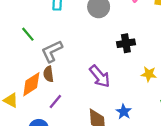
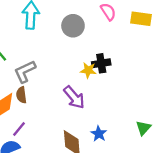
yellow star: (149, 74) -> (88, 70), moved
purple line: (55, 101) -> (19, 129), moved

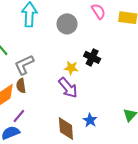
black cross: (101, 63) -> (92, 57), turned 35
yellow star: (88, 70) -> (71, 68), moved

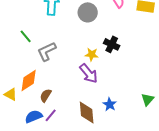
brown semicircle: (21, 86) -> (46, 95), moved, turned 40
purple line: (19, 116) -> (51, 115), moved

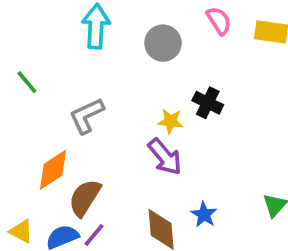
green line: (26, 36) -> (27, 82), moved
yellow triangle: (11, 94) -> (21, 231), moved
brown semicircle: (46, 95) -> (85, 198), size x1.5

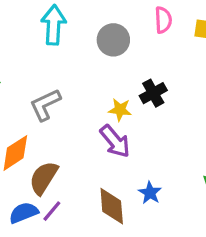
pink semicircle: (219, 21) -> (163, 20), turned 30
black cross: (208, 103) -> (153, 93), turned 35

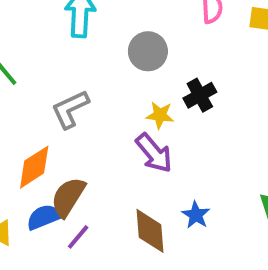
gray circle: (113, 40) -> (148, 51), moved
blue semicircle: (24, 213) -> (44, 217), moved

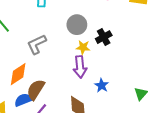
gray circle: (148, 51) -> (77, 25), moved
purple arrow: (154, 153) -> (80, 67), turned 35
blue star: (196, 215) -> (102, 85), moved

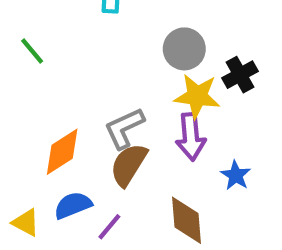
gray L-shape: (37, 44) -> (124, 128), moved
yellow star: (83, 47) -> (197, 96), size x1.5
brown semicircle: (36, 90) -> (129, 165), moved

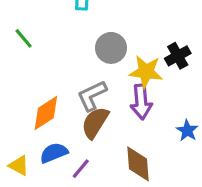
gray circle: (184, 49) -> (111, 48), moved
blue star: (236, 175) -> (187, 131), moved

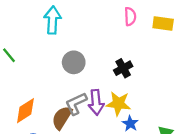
yellow star: (146, 72) -> (118, 104), moved
gray L-shape: (92, 96) -> (76, 104), moved

